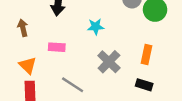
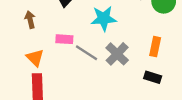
cyan star: (96, 27) -> (104, 18), size x1.5
gray line: (73, 85) -> (86, 53), moved

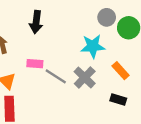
cyan star: (104, 18) -> (93, 46), moved
orange rectangle: (155, 47) -> (121, 71), turned -54

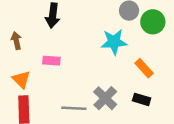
gray line: (56, 76) -> (74, 108), moved, turned -30
gray cross: (85, 78) -> (105, 98), moved

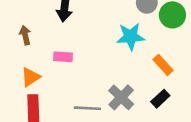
orange triangle: (21, 79) -> (31, 77), turned 42
black rectangle: (142, 99) -> (160, 99), turned -60

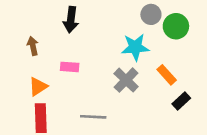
gray cross: (121, 97) -> (126, 80), moved
black rectangle: (160, 99) -> (181, 101), moved

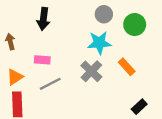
gray circle: (151, 14) -> (104, 14), moved
black rectangle: (181, 101) -> (139, 107), moved
gray line: (93, 117) -> (50, 84), moved, turned -30

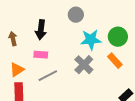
gray circle: (104, 14) -> (76, 15), moved
black arrow: (43, 19) -> (41, 30), moved
green circle: (135, 25) -> (118, 37), moved

